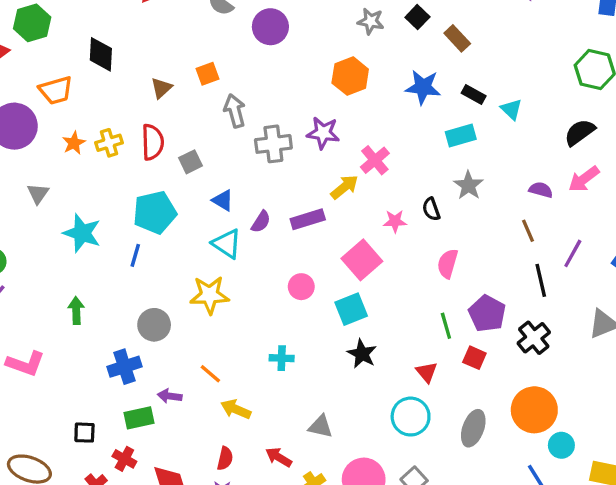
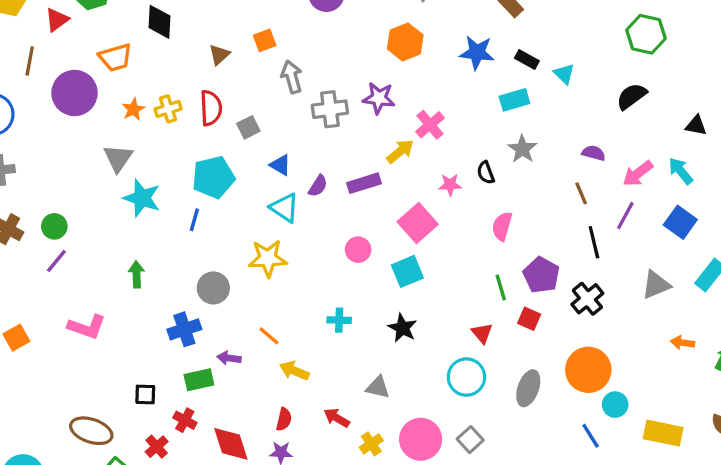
pink arrow: (584, 179) -> (638, 174), moved
gray triangle: (38, 194) -> (118, 158), moved, size x1.4
black star: (362, 354) -> (402, 328), moved

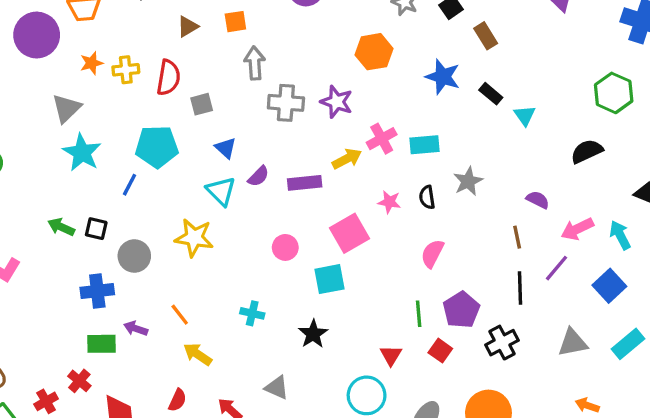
cyan rectangle: (514, 100) -> (425, 145), moved
green arrow: (137, 274) -> (61, 227), turned -75
black square: (145, 394) -> (96, 229), moved

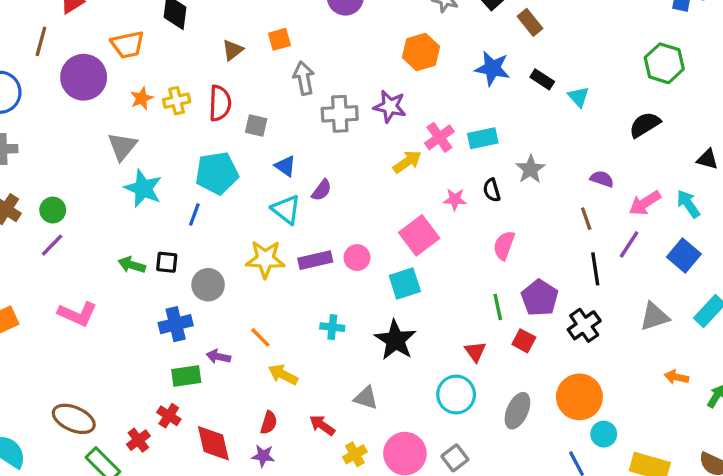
gray square: (202, 104) -> (256, 126), turned 35
purple rectangle: (305, 183) -> (315, 260), moved
black star: (313, 334) -> (395, 340), size x1.4

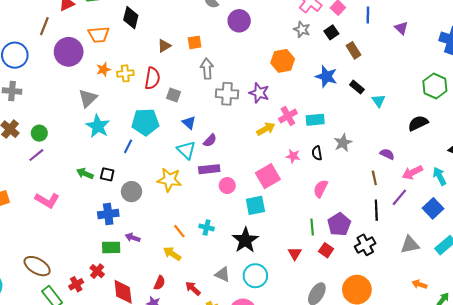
purple rectangle: (315, 260) -> (209, 169), moved
orange line: (260, 337) -> (179, 231), moved
cyan circle: (456, 395) -> (255, 276), moved

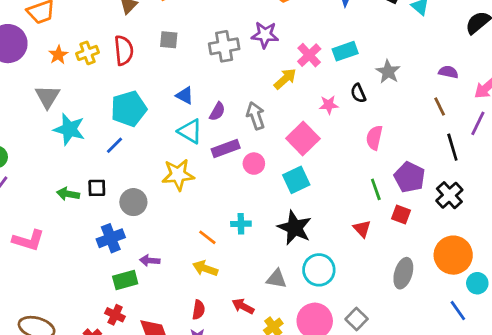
gray arrow: (207, 69) -> (256, 116), moved
gray square: (174, 95) -> (169, 40), moved
blue line: (128, 146) -> (115, 145), turned 32

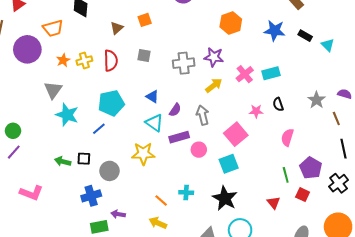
gray star: (388, 72) -> (316, 100), moved
yellow arrow: (285, 79) -> (214, 85), moved

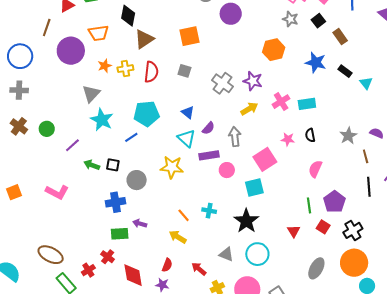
orange square: (145, 20) -> (190, 36), size x1.5
brown triangle: (117, 28) -> (144, 39), moved, size x1.5
gray cross: (184, 63) -> (222, 83), turned 35
purple line: (14, 152) -> (72, 145), moved
black cross: (339, 183) -> (353, 230), moved

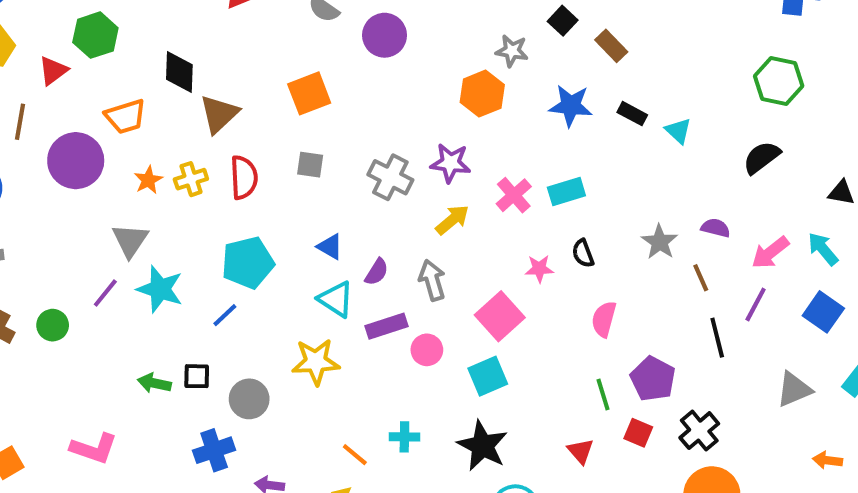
gray star: (290, 19) -> (512, 51), moved
purple line: (72, 145) -> (105, 293), moved

